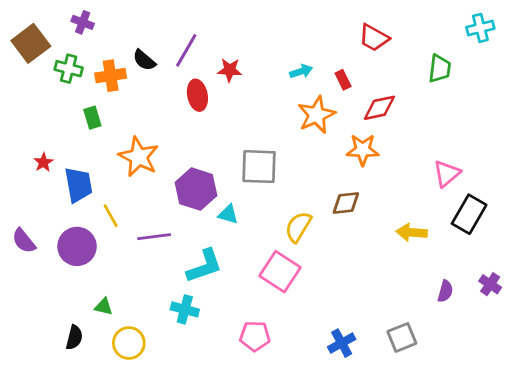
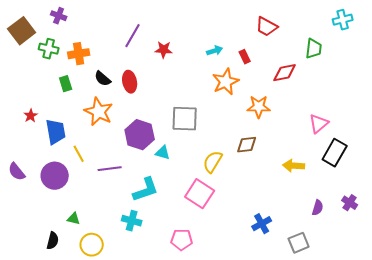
black semicircle: (144, 60) -> (103, 79), moved
red ellipse: (197, 95) -> (130, 82), moved
red diamond: (379, 108) -> (285, 73), moved
gray square: (402, 337) -> (299, 243), moved
blue cross: (342, 343) -> (262, 224), moved

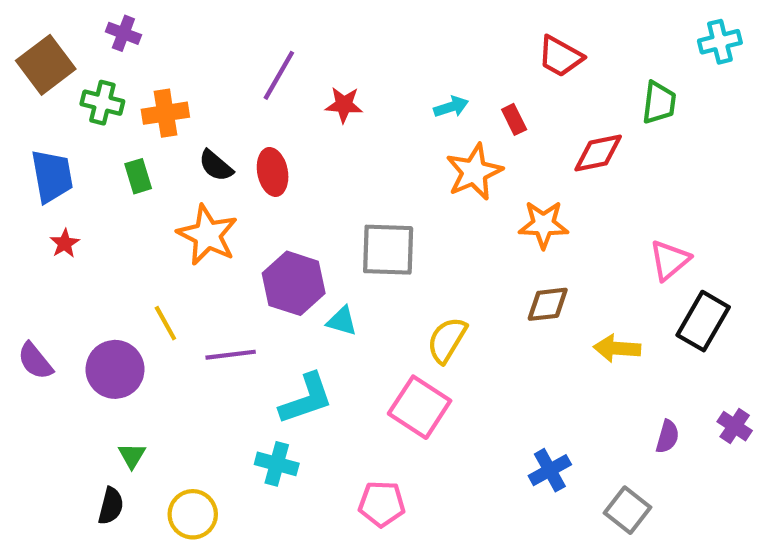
blue trapezoid: (56, 132) -> (52, 176), moved
brown diamond: (247, 145) -> (548, 304), moved
green triangle: (74, 219) -> (132, 455), moved, turned 48
gray square: (299, 243) -> (627, 510), turned -30

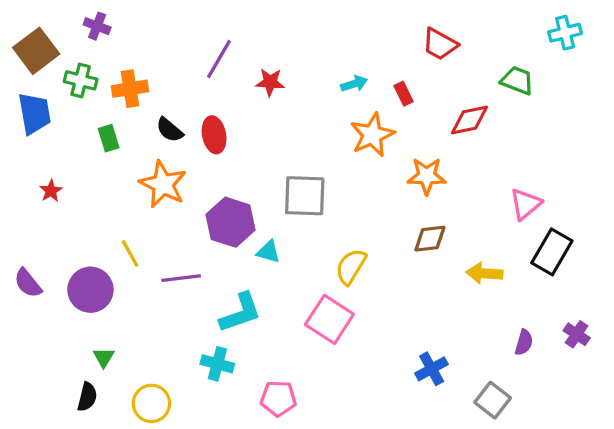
green trapezoid: (659, 103) -> (517, 80), turned -76
blue trapezoid: (52, 176) -> (34, 113), moved
pink pentagon: (382, 504) -> (278, 398), moved

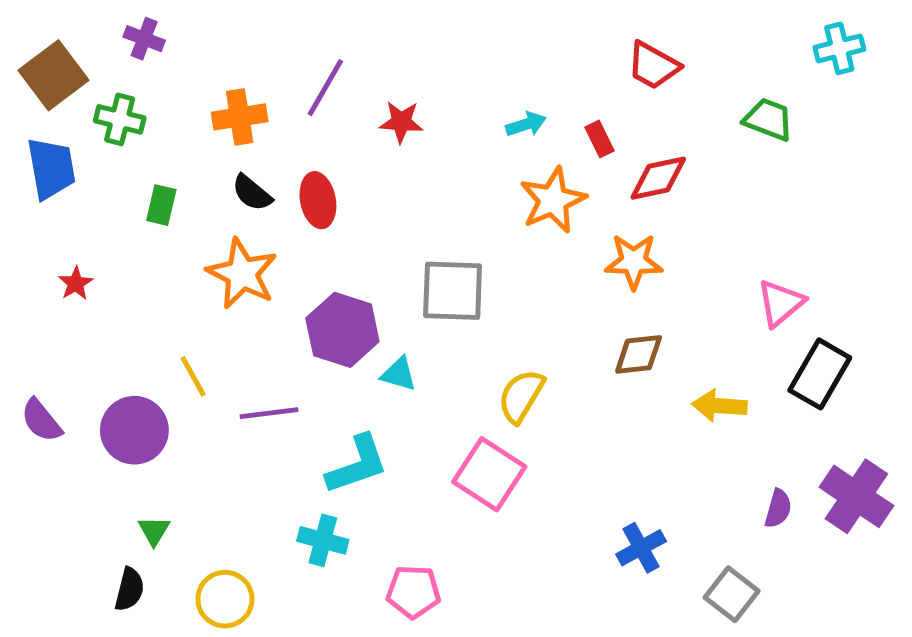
orange cross: (130, 89) -> (240, 117), moved
red diamond: (469, 120) -> (658, 178), moved
green rectangle: (109, 138) -> (161, 205), turned 30
purple cross: (577, 334) -> (856, 496), size x1.8

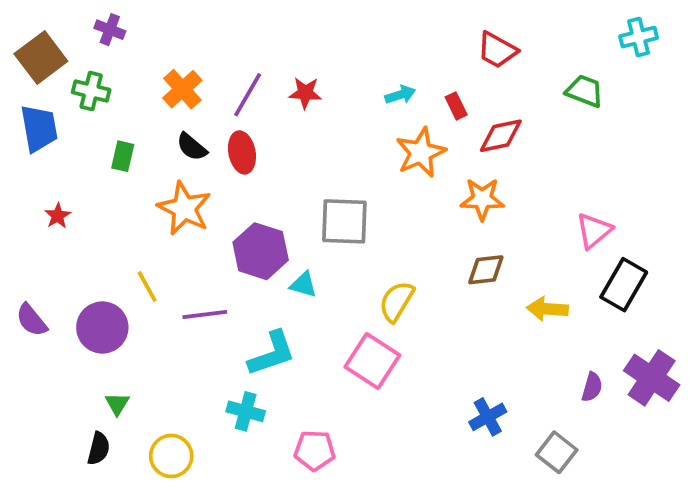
purple line: (325, 88) -> (248, 95), moved
orange cross: (240, 117) -> (182, 89), turned -33

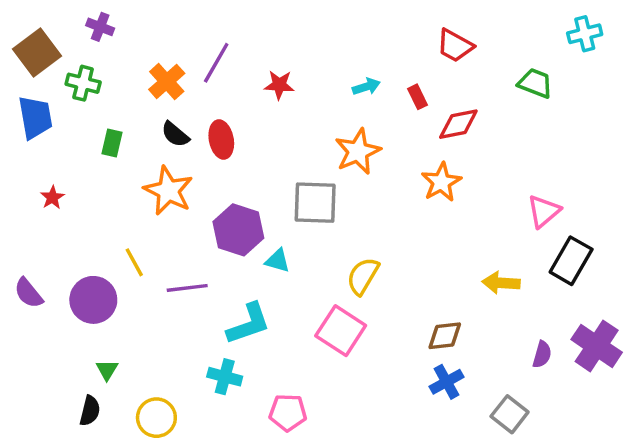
purple line: (248, 95) -> (216, 63), moved
orange star: (421, 152) -> (358, 151), moved
orange star: (482, 199) -> (441, 182), turned -30
brown diamond: (486, 270) -> (445, 336), moved

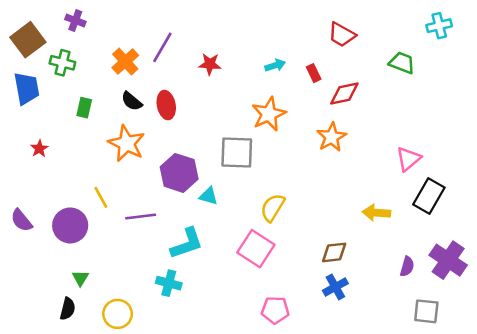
pink pentagon: (288, 412) -> (275, 310), moved
gray square: (510, 414) -> (426, 311), moved, turned -32

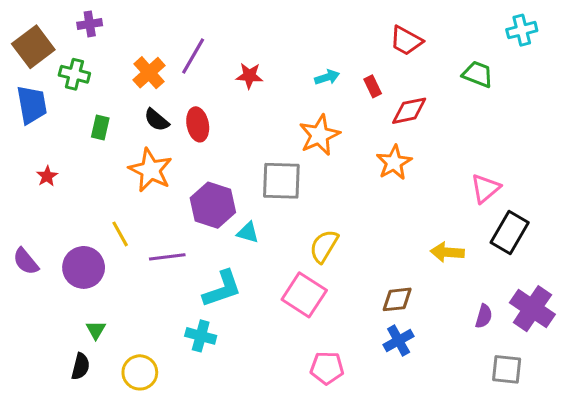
purple cross: (75, 20) -> (90, 24), turned -30

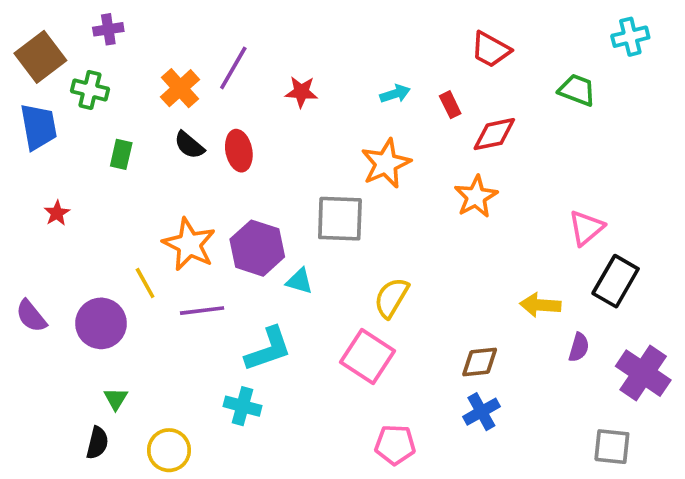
orange star: (151, 170) -> (189, 244), moved
purple semicircle: (484, 316) -> (579, 347), moved

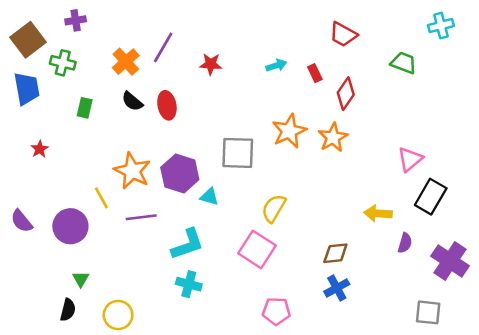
red diamond: (494, 134) -> (346, 94), turned -44
orange star: (386, 164) -> (289, 131), moved
cyan cross: (243, 406) -> (189, 284), moved

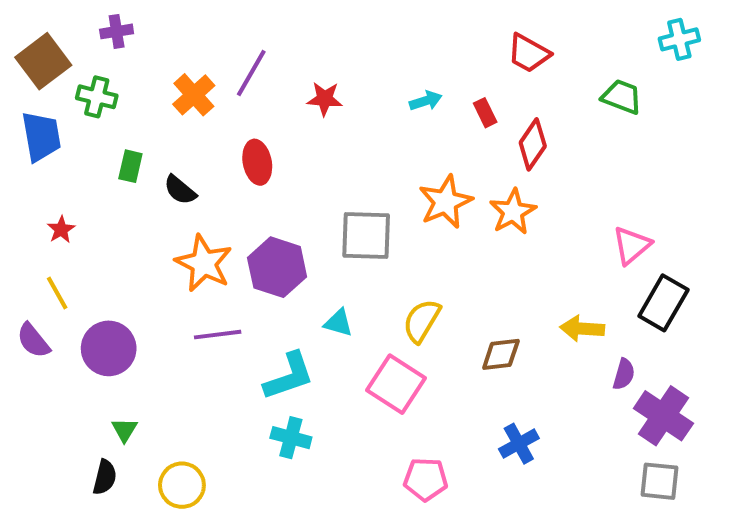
black semicircle: (132, 101) -> (180, 190), moved
cyan triangle: (209, 197) -> (338, 323), moved
yellow line: (101, 198) -> (57, 293), moved
brown diamond: (335, 253) -> (501, 354), moved
purple cross: (450, 261) -> (663, 416), moved

